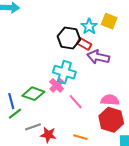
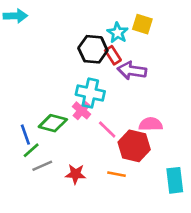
red rectangle: (84, 44) -> (113, 55), turned 32
red hexagon: (111, 120) -> (134, 146), moved
gray line: (33, 127) -> (42, 166), moved

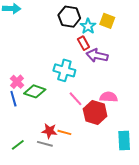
black hexagon: (93, 49) -> (69, 17), moved
pink cross: (82, 110) -> (17, 82), moved
green line: (31, 150) -> (18, 145), moved
gray line: (42, 166) -> (45, 144), moved, turned 35
orange line: (116, 174) -> (64, 132), moved

